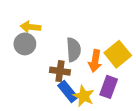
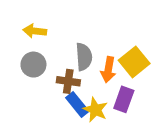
gray circle: (25, 44) -> (33, 65), moved

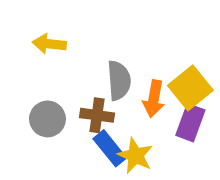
gray circle: (33, 65) -> (47, 119), moved
purple rectangle: (124, 99) -> (190, 123), moved

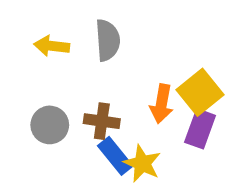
gray semicircle: (119, 80) -> (108, 40), moved

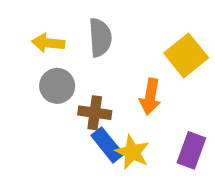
yellow square: (200, 92) -> (186, 55), moved
gray circle: (50, 125) -> (57, 86), moved
purple rectangle: (200, 129) -> (191, 150), moved

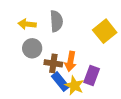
orange arrow: (150, 97) -> (70, 61), moved
purple rectangle: (191, 150) -> (92, 75), moved

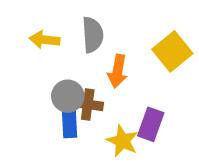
gray circle: (32, 48) -> (68, 96), moved
orange arrow: (70, 61) -> (118, 71), moved
blue rectangle: (60, 82) -> (69, 121), moved, turned 36

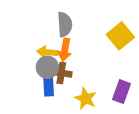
yellow arrow: (45, 40) -> (47, 52), moved
orange arrow: (118, 71) -> (65, 50), moved
purple rectangle: (151, 124) -> (122, 92), moved

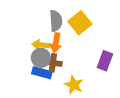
yellow square: (120, 36) -> (80, 23), moved
blue rectangle: (49, 85) -> (42, 73), turned -72
purple rectangle: (122, 92) -> (105, 61), moved

